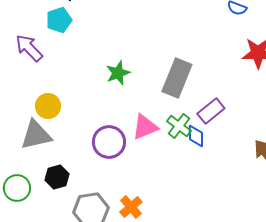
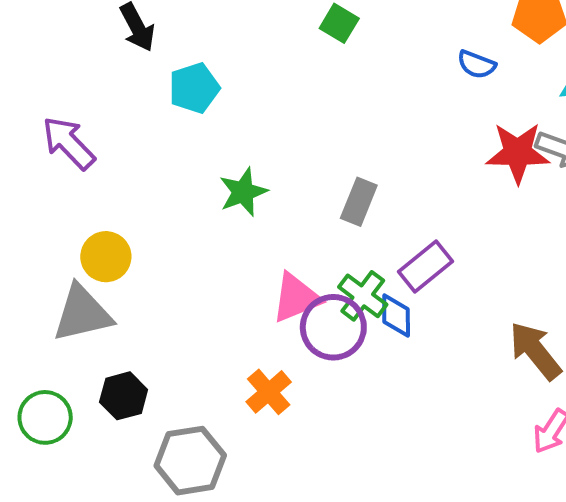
cyan pentagon: (59, 20) -> (194, 88), moved
gray rectangle: (177, 78) -> (359, 202), size x0.6
purple circle: (109, 142) -> (333, 327), moved
orange cross: (131, 207) -> (269, 392), moved

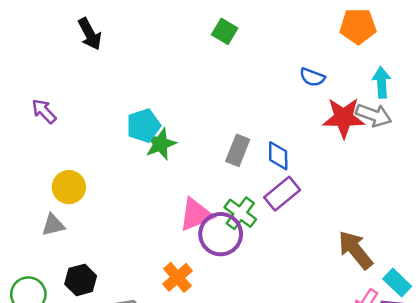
blue semicircle: (476, 64) -> (312, 77), moved
cyan pentagon: (194, 88) -> (143, 126), moved
purple arrow: (69, 143) -> (44, 111), size x0.7
gray triangle: (82, 314) -> (53, 225), size x0.6
blue diamond: (396, 315) -> (278, 156), moved

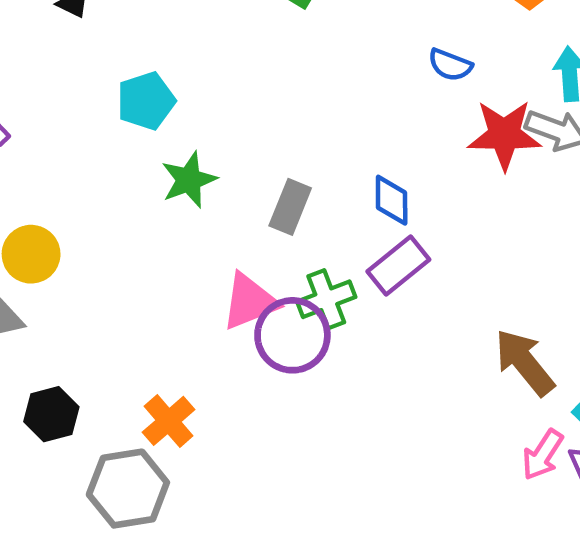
cyan pentagon: (143, 126) -> (146, 101), moved
gray rectangle: (238, 150) -> (290, 207), moved
green cross: (240, 213) -> (326, 299), turned 32
orange cross: (177, 277) -> (169, 421), moved

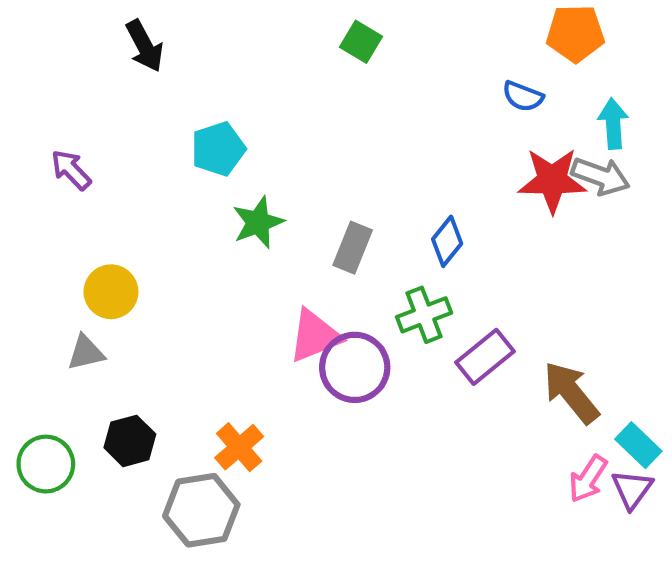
blue semicircle: (450, 65) -> (523, 96), moved
blue diamond: (392, 200) -> (447, 241), turned 39
purple rectangle: (398, 265) -> (485, 357), moved
green cross: (326, 299) -> (424, 315), moved

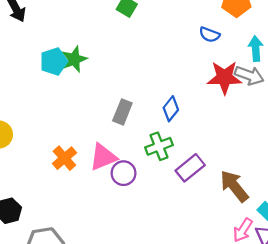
green star: (258, 222) -> (74, 59), moved
purple circle: (355, 367) -> (124, 173), size x0.7
orange cross: (239, 447) -> (64, 158), moved

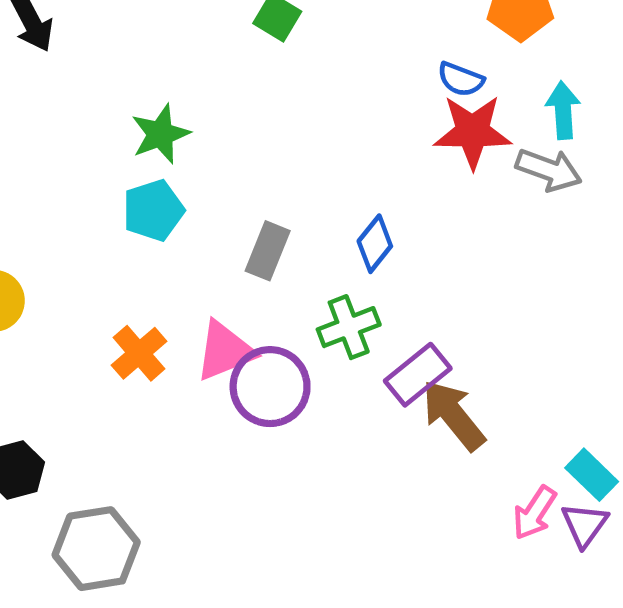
cyan pentagon: (54, 61) -> (153, 210), moved
red star: (225, 78) -> (473, 132), moved
purple circle: (124, 173) -> (270, 387), size x1.4
brown arrow: (234, 186) -> (453, 415), moved

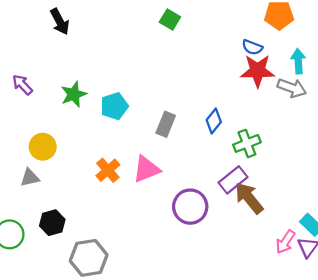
green star: (160, 134) -> (74, 94), moved
green cross: (349, 327) -> (247, 143), moved
purple circle: (270, 387) -> (190, 207), moved

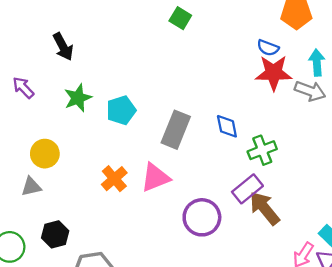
black arrow: (60, 22) -> (63, 47), moved
blue diamond: (214, 121) -> (227, 126), turned -50
gray rectangle: (166, 124) -> (176, 130), size x1.4

